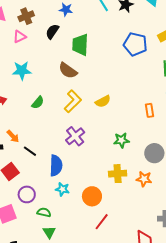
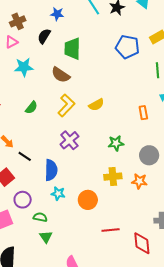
cyan star: (22, 71) -> (24, 67), moved
red line: (102, 222) -> (111, 230), moved, turned 48

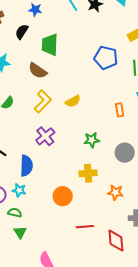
blue pentagon: (127, 47) -> (106, 58), moved
orange star: (139, 181) -> (115, 192), moved
cyan star: (58, 193) -> (19, 190), moved

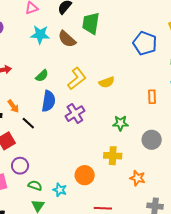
brown semicircle: (38, 71) -> (67, 39), moved
blue semicircle: (26, 166) -> (49, 101), moved
cyan star: (19, 190) -> (60, 190), moved

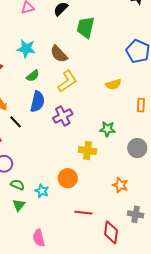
cyan star: (40, 35) -> (26, 49), moved
brown semicircle: (67, 39) -> (59, 54), moved
yellow semicircle: (107, 82) -> (113, 84), moved
yellow cross: (113, 156) -> (87, 151), moved

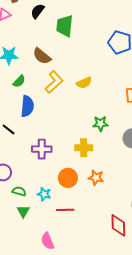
yellow semicircle: (113, 84) -> (84, 83), moved
purple cross: (63, 116) -> (42, 149), moved, turned 36
orange star: (120, 185) -> (96, 178), moved
red line: (83, 213) -> (65, 210), moved

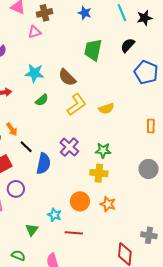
black semicircle: (38, 11) -> (128, 45), moved
blue semicircle: (27, 106) -> (44, 164), moved
green star: (100, 124) -> (103, 150), moved
purple cross: (42, 149) -> (69, 147), moved, turned 36
green semicircle: (19, 191) -> (18, 255), moved

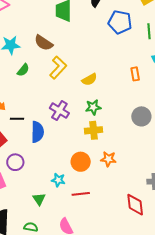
yellow semicircle: (106, 109) -> (89, 79), moved
black line: (26, 147) -> (17, 119), turned -32

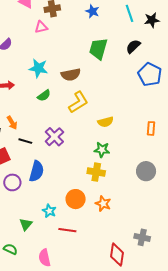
brown semicircle: (44, 43) -> (71, 75), turned -60
purple cross: (59, 111) -> (54, 137), moved
blue semicircle: (37, 132) -> (37, 171), moved

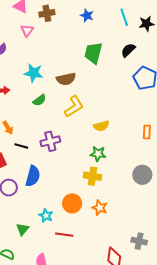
pink triangle: (41, 27) -> (27, 30), moved, turned -40
purple cross: (54, 137) -> (50, 141), turned 30

